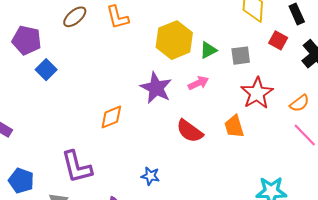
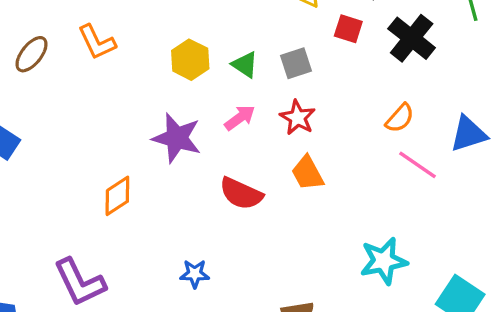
yellow hexagon: (174, 40) -> (190, 60), size x0.7
green triangle: (208, 50) -> (245, 65), turned -48
red star: (257, 93) -> (298, 118), moved, size x0.7

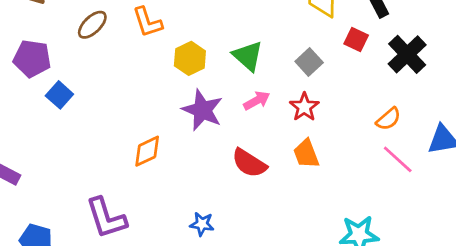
yellow hexagon: (190, 60) -> (190, 58), moved
gray square: (296, 63) -> (309, 62), turned -32
green triangle: (245, 65) -> (248, 56), moved, size x1.4

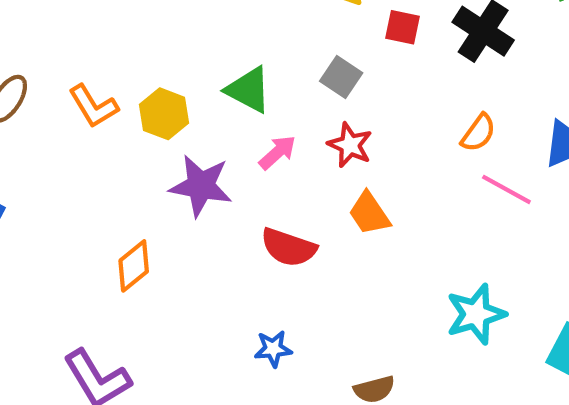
orange L-shape: (147, 22) -> (93, 106), moved
blue star: (202, 224) -> (273, 349), moved

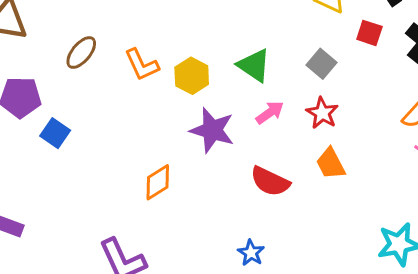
blue star: (273, 349) -> (251, 253), turned 30

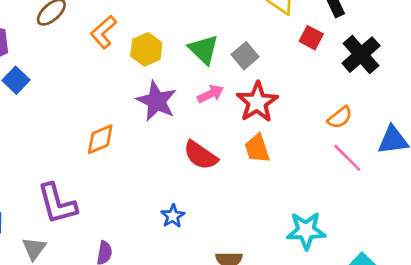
gray square: (321, 64) -> (245, 56), moved
orange L-shape: (142, 65) -> (103, 32), turned 64
red star: (322, 113) -> (257, 102), size x1.4

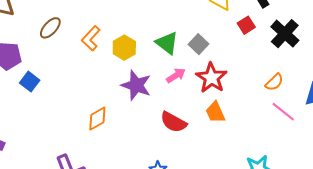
red square: (311, 38) -> (246, 25), turned 36

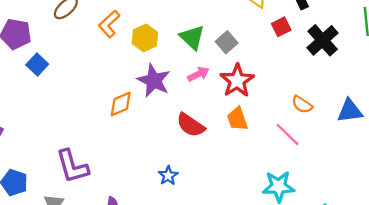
orange semicircle: (274, 82) -> (302, 105), moved, turned 72
pink line: (283, 112) -> (288, 135), moved
orange diamond: (97, 119) -> (121, 104), moved

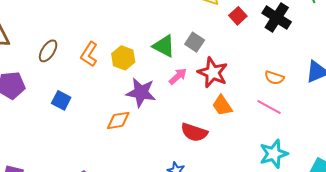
blue square: (37, 65) -> (61, 100), moved
orange diamond: (121, 104) -> (118, 120), turned 30
red semicircle: (191, 125) -> (194, 132), moved

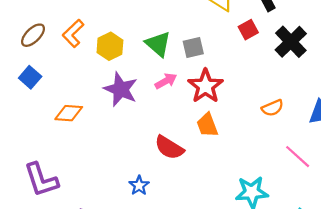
gray square: (195, 42) -> (193, 48), turned 30
brown ellipse: (48, 51) -> (33, 35), moved
orange semicircle: (274, 78) -> (273, 108), turned -54
pink line: (269, 107) -> (298, 157), moved
orange diamond: (118, 120) -> (69, 113), moved

